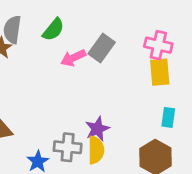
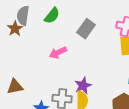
pink arrow: (73, 58) -> (58, 53), moved

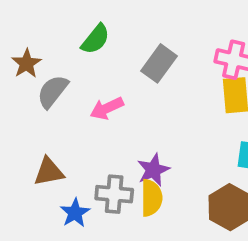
gray semicircle: (23, 16) -> (53, 91), moved, turned 30
brown triangle: (15, 87) -> (49, 172), moved

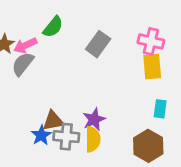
pink arrow: (107, 108) -> (25, 45), moved
brown triangle: (49, 172) -> (53, 121), moved
blue star: (75, 213) -> (41, 135), moved

